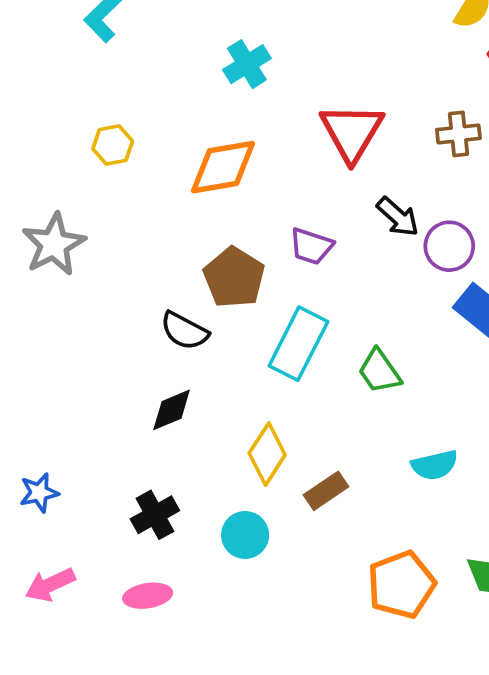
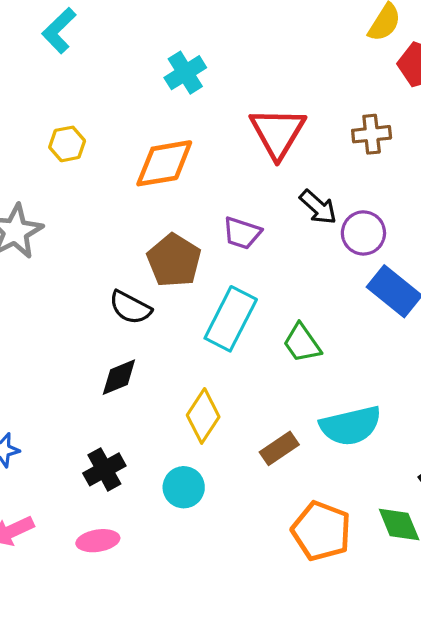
cyan semicircle: (435, 465) -> (351, 426), size x1.5
brown rectangle: (326, 491) -> (279, 448), moved
orange pentagon: (401, 585) -> (321, 531), turned -30

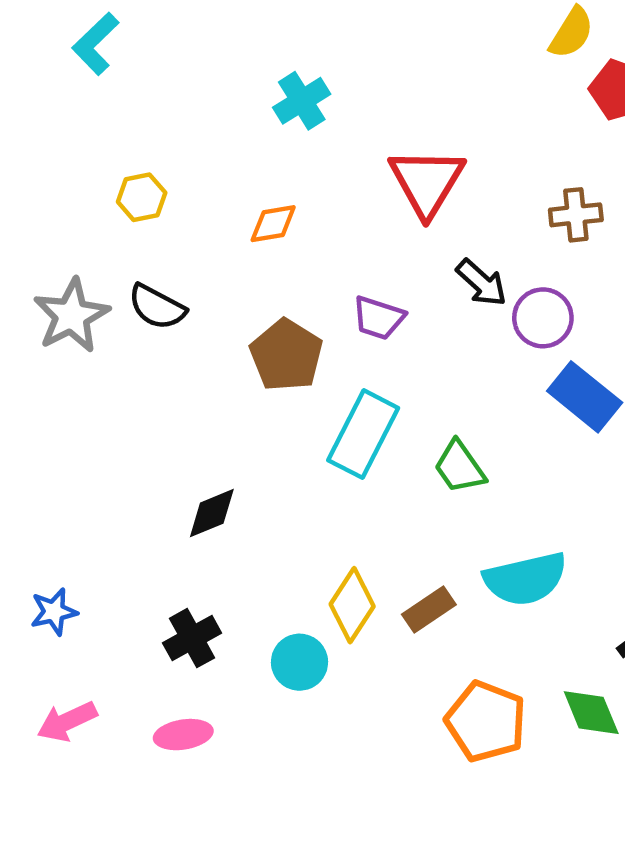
cyan L-shape: (59, 31) -> (96, 44), moved
brown cross: (372, 134) -> (576, 215), moved
orange diamond: (164, 163) -> (273, 224), size x0.6
black semicircle: (130, 307) -> (157, 307), moved
yellow diamond: (203, 416) -> (352, 605), moved

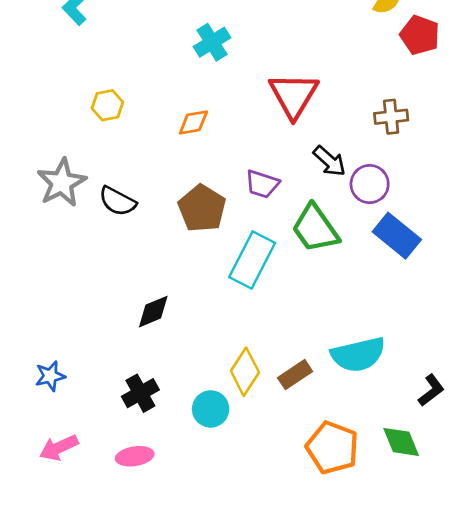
black semicircle: (157, 307) -> (117, 201), moved
green trapezoid: (460, 467) -> (315, 228), moved, size x1.4

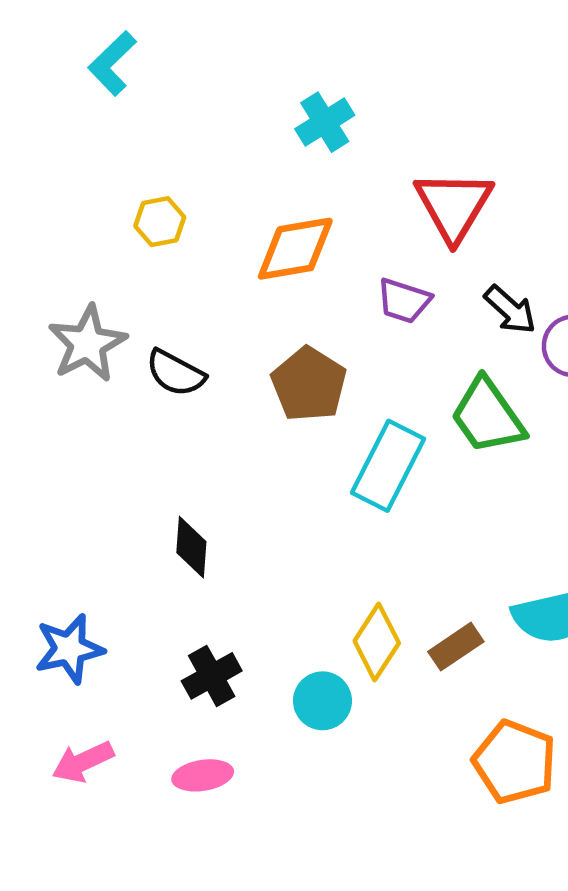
orange diamond: (193, 122) -> (295, 249), size x1.6
purple trapezoid: (262, 184) -> (404, 301), moved
black diamond: (153, 312) -> (191, 547), moved, turned -63
blue star: (50, 376) -> (69, 649), size x1.4

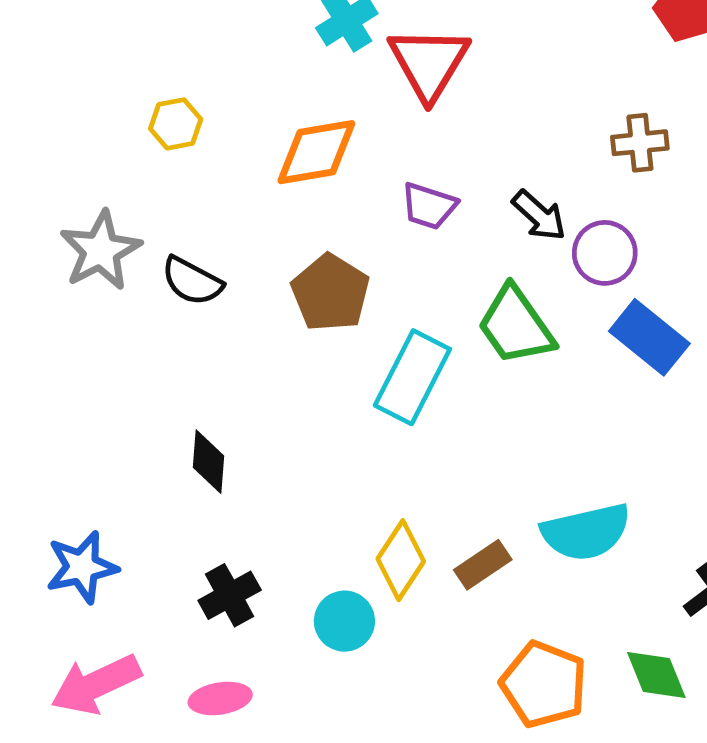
red triangle: (454, 206) -> (429, 63), moved
pink arrow: (83, 762) -> (96, 684), size x1.4

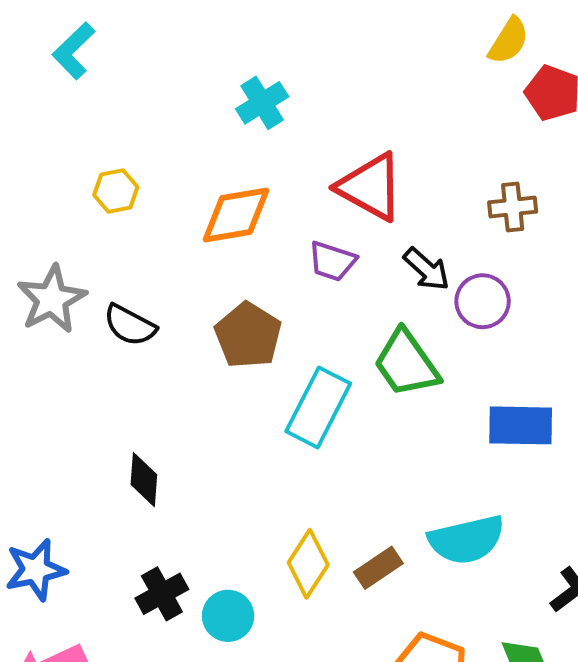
red triangle: (429, 63) -> (370, 187), moved, turned -32
blue rectangle: (649, 337) -> (521, 425), moved, turned -38
cyan circle: (344, 621) -> (228, 616), moved

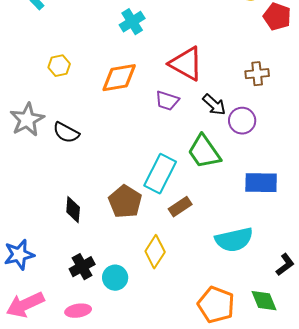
brown pentagon: (248, 335) -> (125, 202), moved
brown rectangle: (378, 568) -> (180, 207), moved

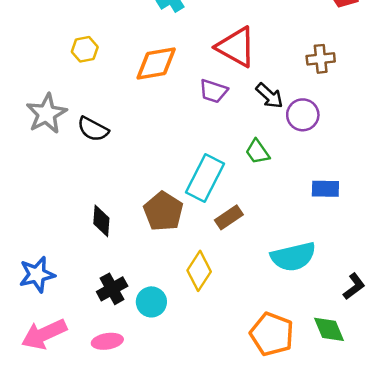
green trapezoid: (204, 152) -> (257, 152), size x0.6
blue rectangle: (261, 183) -> (325, 189), size x0.7

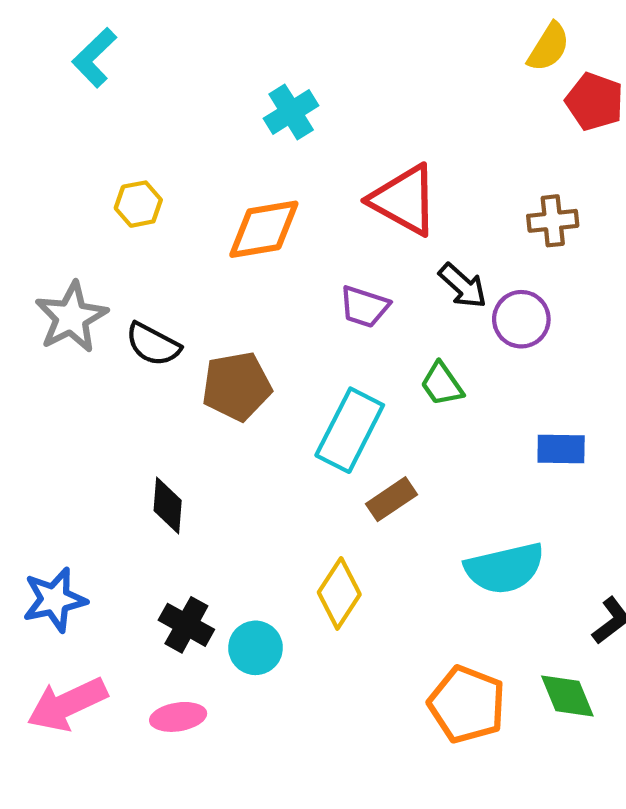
purple trapezoid: (213, 91) -> (364, 307), moved
brown pentagon: (163, 211) -> (237, 386), moved, turned 30
black cross: (112, 289) -> (186, 625), turned -32

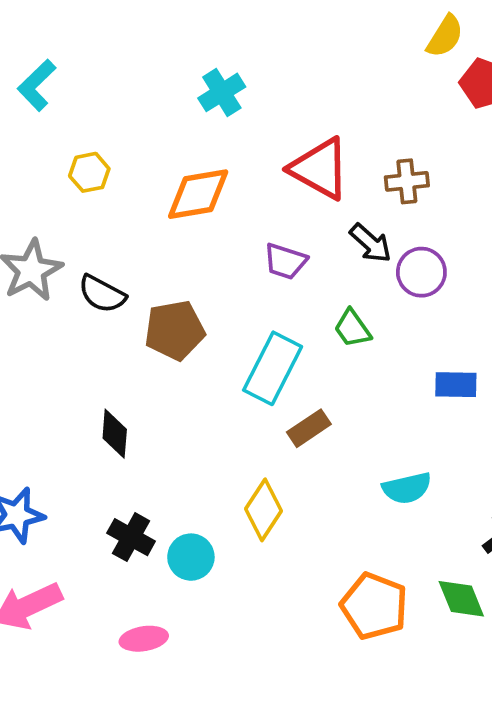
cyan L-shape: (94, 58) -> (37, 85), moved
brown cross: (553, 221) -> (407, 181), moved
cyan semicircle: (505, 568) -> (407, 488), size x0.7
pink ellipse: (178, 717) -> (144, 639), moved

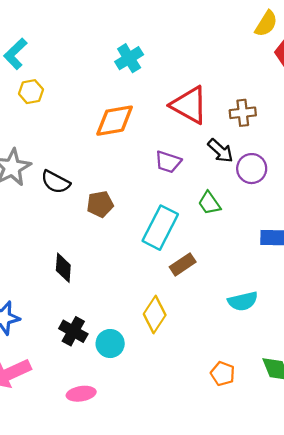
yellow hexagon: (89, 172) -> (31, 92), moved
brown pentagon: (175, 330) -> (100, 204), size x0.7
orange pentagon: (374, 606) -> (223, 374), size x0.6

